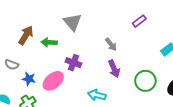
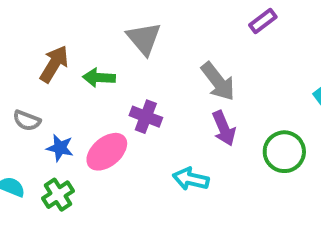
purple rectangle: (139, 21) -> (263, 21), moved
gray arrow: (111, 44) -> (218, 81), size x1.5

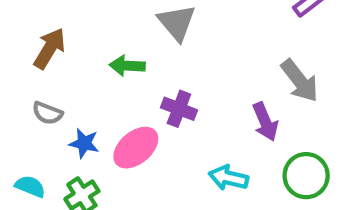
brown arrow: (54, 64) -> (50, 48), moved
gray arrow: (218, 81) -> (300, 81), moved
green circle: (284, 152) -> (306, 176), moved

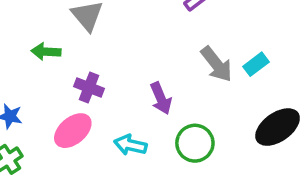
gray arrow: (300, 81) -> (216, 64), moved
pink ellipse: (136, 148) -> (73, 131), moved

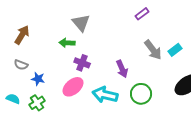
green arrow: (46, 52) -> (67, 43), moved
cyan arrow: (130, 145) -> (105, 95), size x1.4

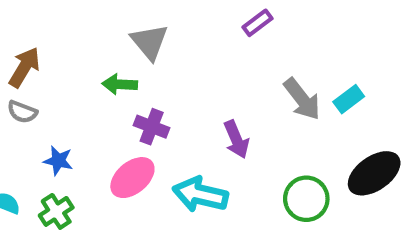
purple rectangle: (142, 14) -> (258, 23), moved
gray semicircle: (21, 65) -> (22, 112), moved
green circle: (141, 94) -> (306, 199), moved

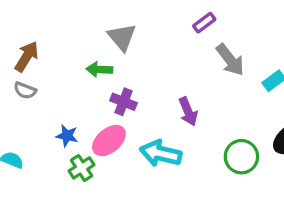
gray arrow: (302, 99) -> (230, 60), moved
blue star: (58, 161) -> (67, 136), moved
green cross: (56, 211) -> (82, 168), moved

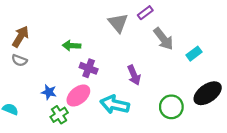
gray triangle: (122, 37) -> (118, 23), moved

